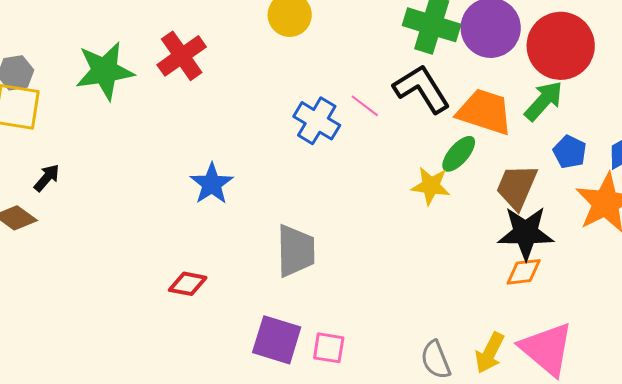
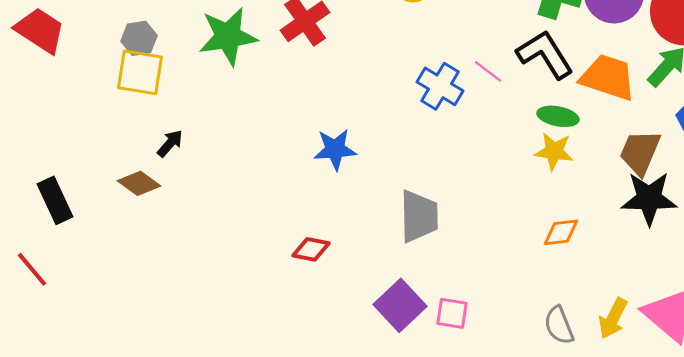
green ellipse: (459, 154) -> (558, 116), moved, turned 60
blue star: (212, 184) -> (335, 149), turned 30
orange diamond: (524, 272) -> (561, 232), moved
purple square: (277, 340) -> (400, 305), turned 30

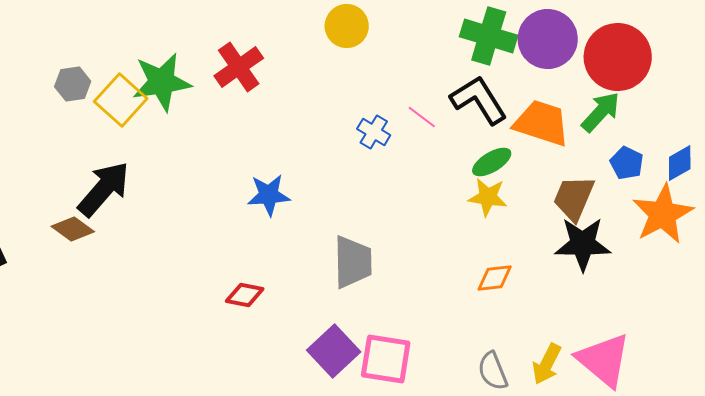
yellow square: (140, 72) -> (121, 100), moved, turned 33
blue cross: (440, 86) -> (374, 132), size x0.7
green ellipse: (558, 116) -> (492, 162), turned -42
black arrow: (170, 143) -> (104, 189), size x2.0
pink square: (452, 313) -> (386, 359), size x1.6

